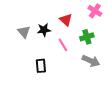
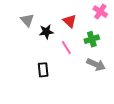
gray triangle: (24, 32) -> (27, 20), moved

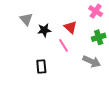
red triangle: (70, 21) -> (70, 27), moved
green cross: (92, 39) -> (99, 37), moved

